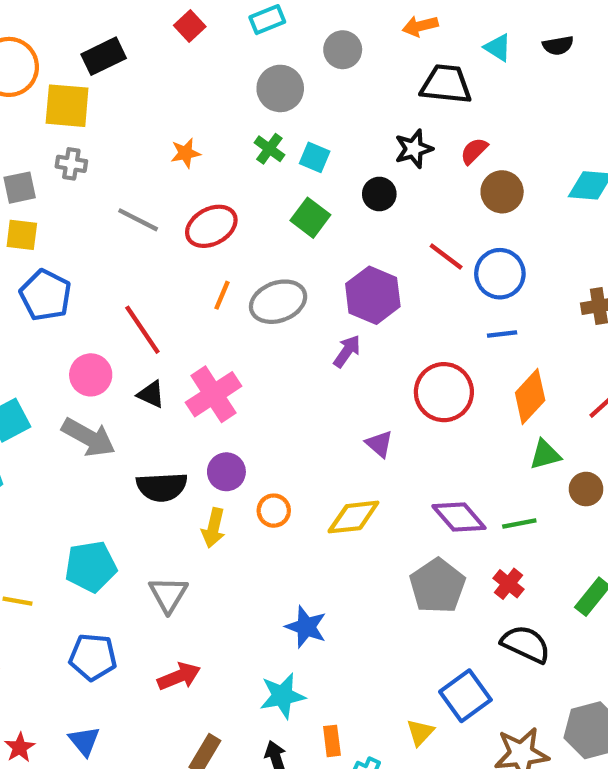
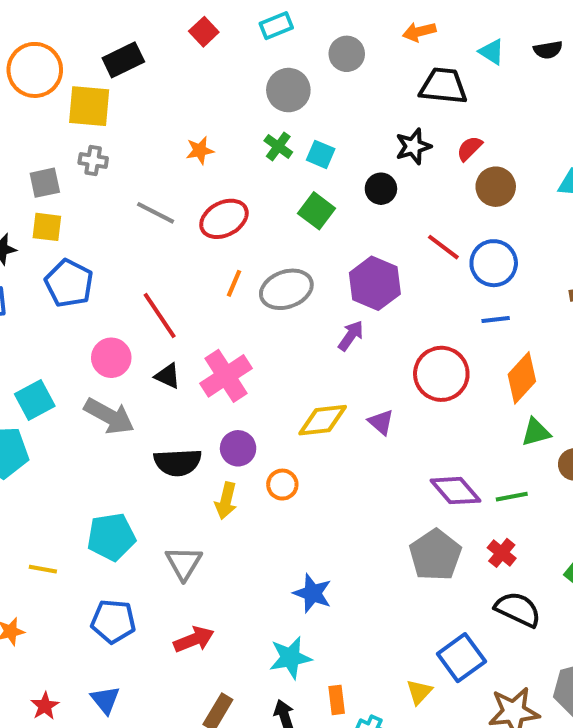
yellow diamond: (353, 517) -> (323, 420), moved

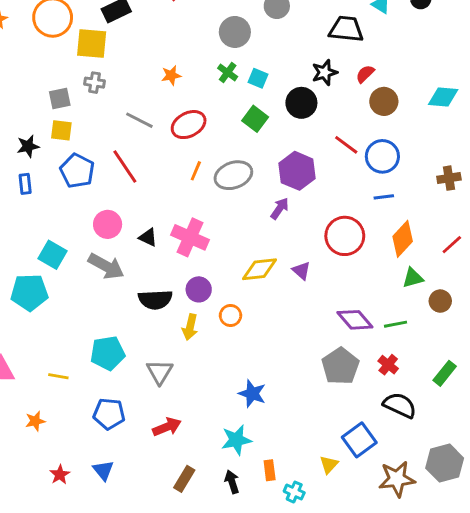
black circle: (381, 189) -> (301, 103), size x1.4
red line: (160, 315) -> (125, 166), moved
pink cross: (226, 376) -> (190, 237), turned -33
cyan square: (35, 400) -> (53, 255), turned -32

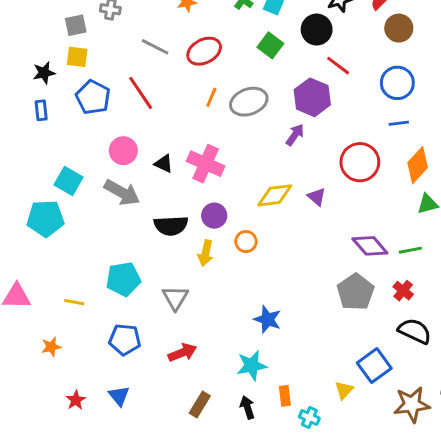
red line: (346, 145) -> (338, 66), moved

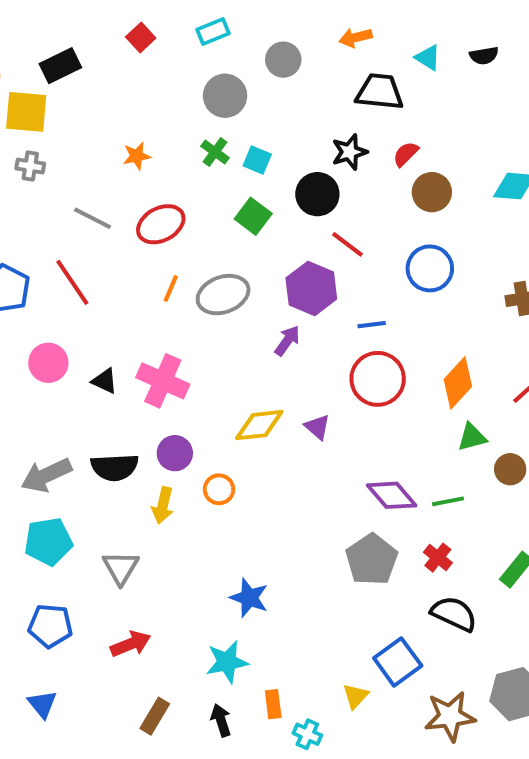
blue line: (399, 123) -> (372, 325), moved
gray arrow: (122, 192) -> (46, 475), moved, turned 126

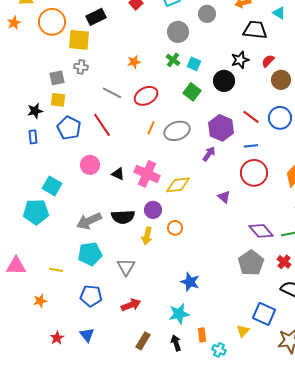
red line: (348, 244) -> (251, 117), moved
yellow diamond: (259, 425) -> (178, 185), moved
blue square: (398, 662) -> (264, 314), turned -30

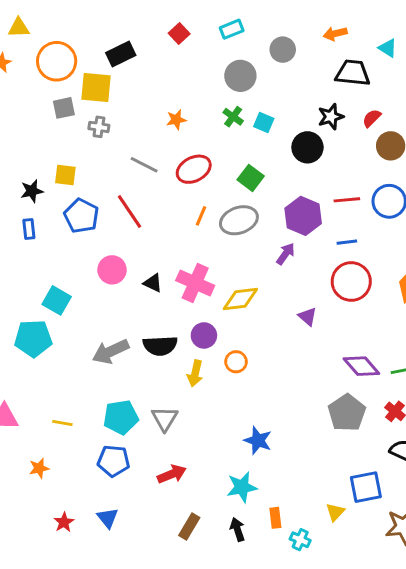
gray square: (57, 78) -> (64, 108), moved
green square: (192, 92) -> (251, 178), moved
red line: (251, 117) -> (347, 200), turned -42
cyan pentagon: (90, 254) -> (121, 417), moved
blue square: (264, 314) -> (366, 487), turned -35

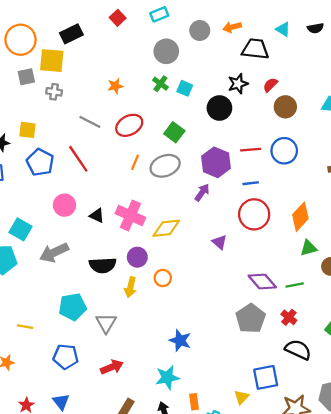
orange arrow: (335, 34) -> (232, 27), moved
gray arrow: (111, 352) -> (54, 253), moved
cyan pentagon: (121, 417) -> (73, 307), moved

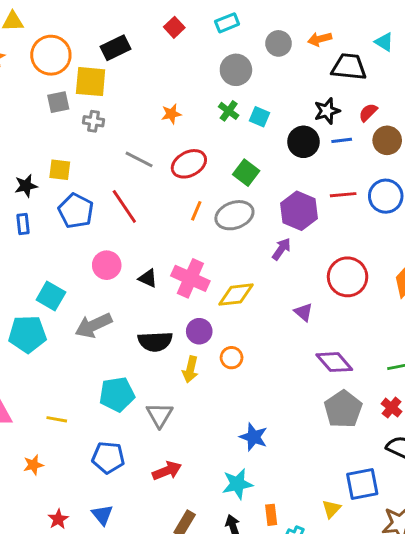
blue line: (251, 183) -> (342, 140), moved
purple diamond: (262, 281) -> (334, 362), moved

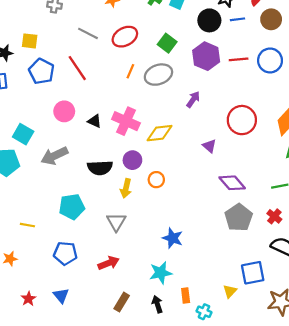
purple hexagon: (299, 211) -> (206, 56), moved
gray triangle: (160, 415) -> (116, 222), moved

